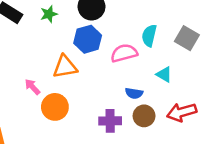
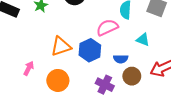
blue hexagon: (88, 39) -> (90, 50), moved
pink arrow: (32, 87) -> (29, 68), moved, turned 80
purple cross: (110, 121) -> (105, 85), turned 36

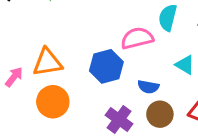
orange triangle: (61, 46) -> (47, 62), moved

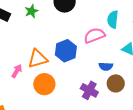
blue hexagon: (106, 66) -> (66, 51), moved

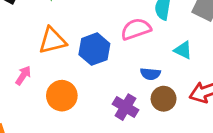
orange triangle: (38, 59) -> (52, 41), moved

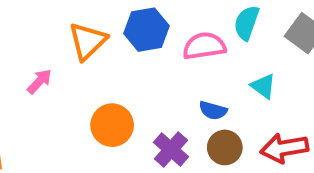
orange triangle: (52, 41) -> (88, 41), turned -40
blue hexagon: (94, 49) -> (146, 30), moved
orange circle: (62, 96) -> (112, 125), moved

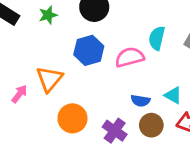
orange triangle: (88, 41) -> (49, 79), moved
cyan triangle: (263, 86) -> (173, 95), moved

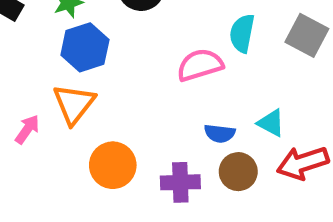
blue hexagon: (89, 50) -> (85, 47), moved
purple cross: (115, 131) -> (180, 182), turned -35

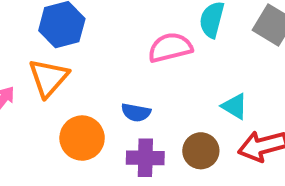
blue semicircle: (220, 133) -> (136, 112), moved

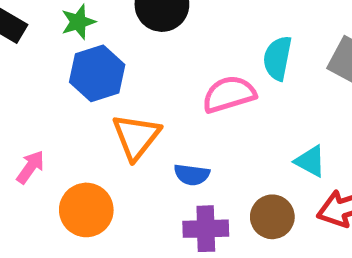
orange triangle: (48, 78) -> (136, 137), moved
orange circle: (82, 138) -> (86, 210), moved

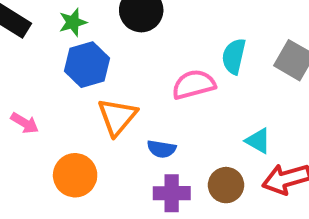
pink arrow: (30, 167) -> (25, 123), moved, turned 84

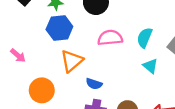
pink semicircle: (194, 85) -> (110, 38), moved
cyan triangle: (258, 141) -> (150, 66), moved

